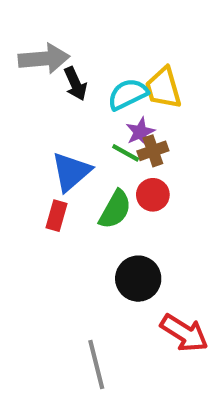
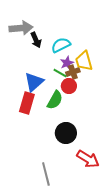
yellow trapezoid: (163, 88) -> (84, 61), moved
red circle: (153, 195) -> (69, 86), moved
red rectangle: (56, 216) -> (27, 103), size x1.5

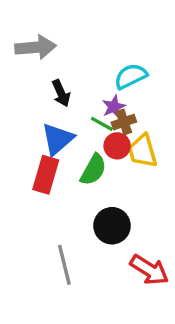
black arrow: (36, 40) -> (61, 93), moved
cyan semicircle: (61, 45) -> (131, 76), moved
yellow trapezoid: (84, 61) -> (143, 151), moved
gray line: (46, 174) -> (64, 265), moved

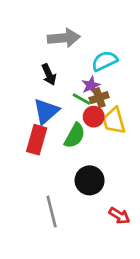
gray arrow: (36, 47) -> (64, 38), moved
red arrow: (149, 270) -> (119, 216), size x0.7

